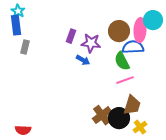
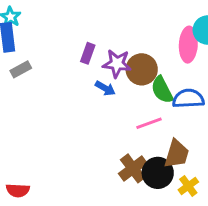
brown circle: (119, 31) -> (142, 69), moved
gray rectangle: (25, 47) -> (21, 69), turned 48
blue semicircle: (133, 47) -> (188, 99), moved
pink line: (125, 80) -> (149, 123), moved

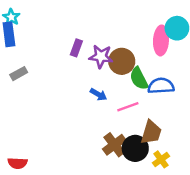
gray rectangle: (21, 69) -> (19, 74), moved
blue arrow: (105, 88) -> (98, 94), moved

